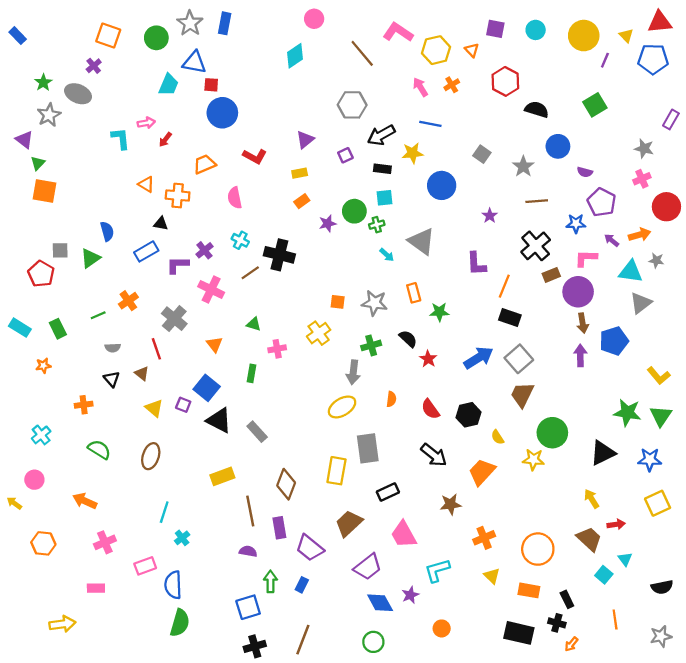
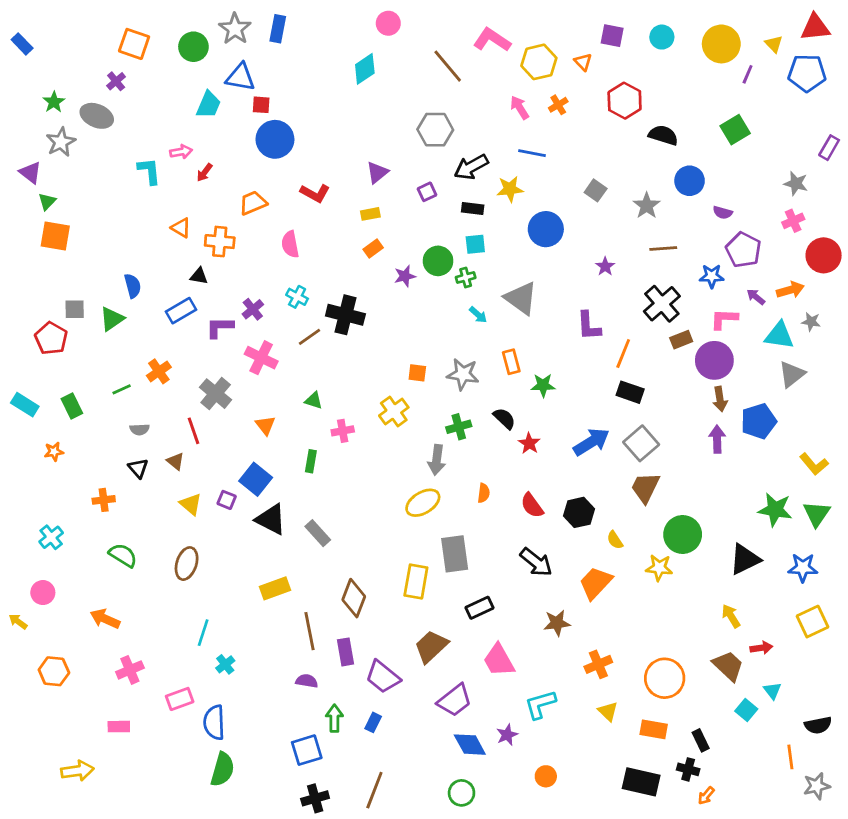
orange line: (615, 620) -> (790, 757), moved

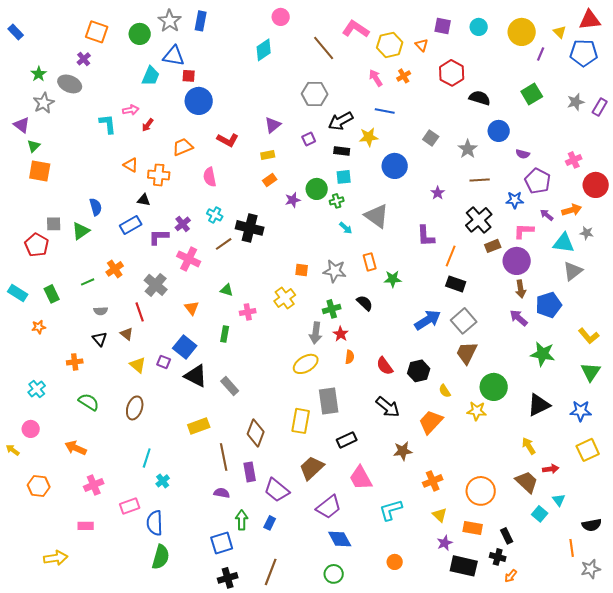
gray star: (796, 184) -> (576, 102), moved, turned -30
purple arrow: (717, 439) -> (519, 318), turned -48
red star: (529, 443) -> (341, 334), moved
green star: (775, 510) -> (543, 354), moved
purple star: (507, 735) -> (445, 543), moved

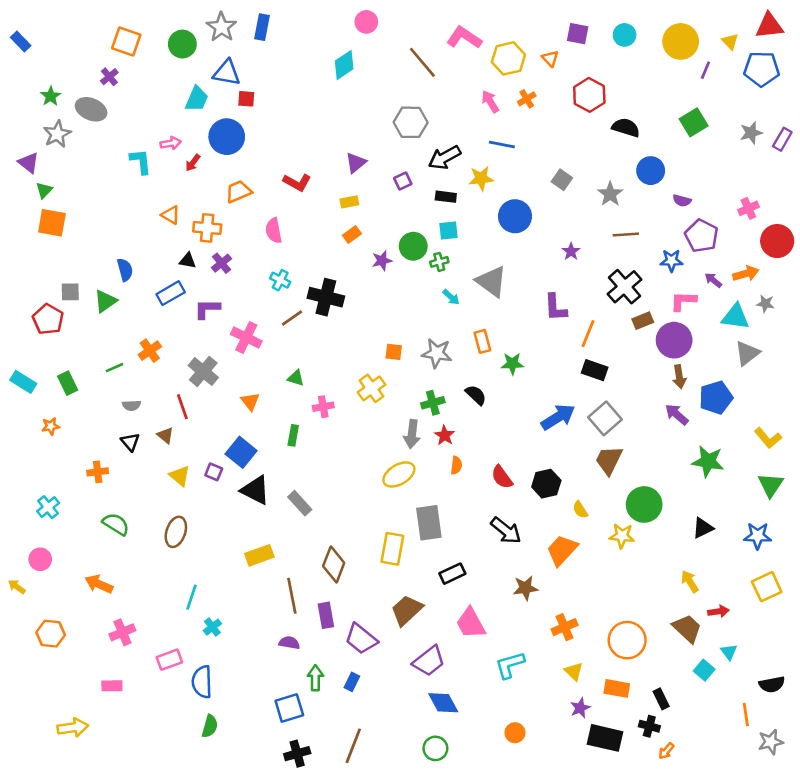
blue circle: (199, 101) -> (227, 137), moved
purple cross: (183, 224) -> (222, 263), moved
black triangle: (539, 405) -> (703, 528), size x0.7
green semicircle: (161, 557) -> (210, 726), size x0.7

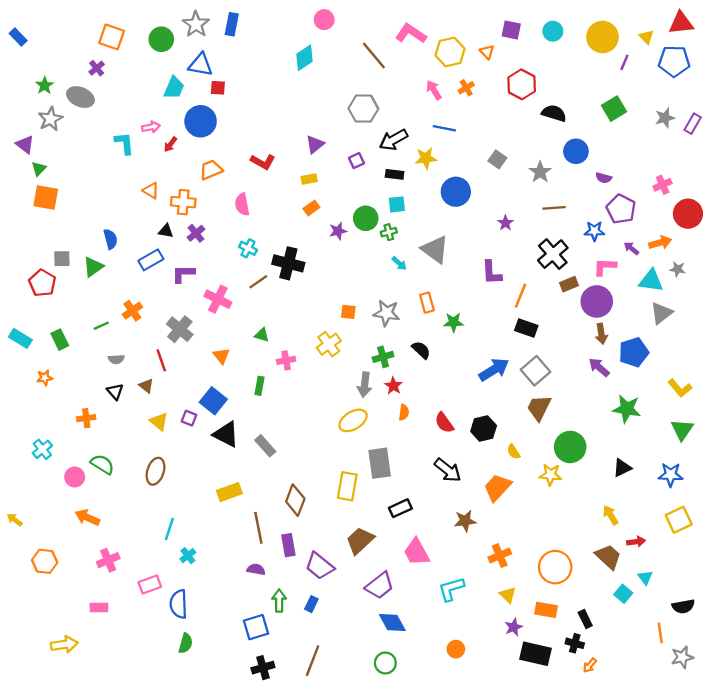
pink circle: (40, 559) -> (75, 477), moved

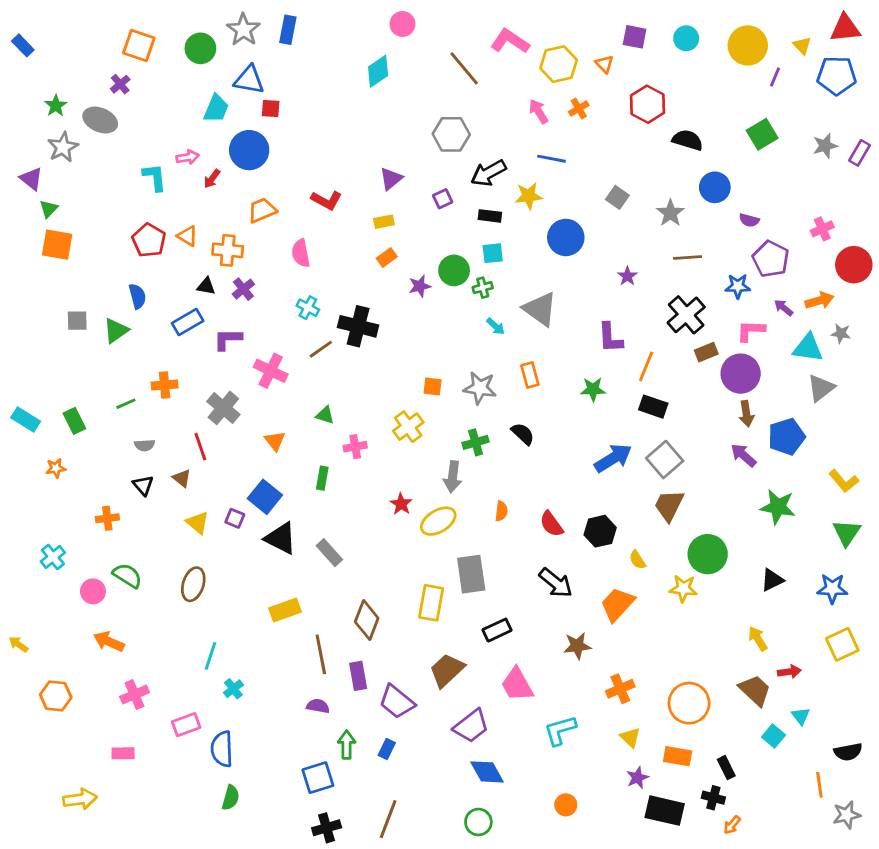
red pentagon: (42, 283) -> (149, 240), moved
orange cross: (132, 311) -> (165, 385), turned 30
green star: (454, 322) -> (593, 389), moved
red star: (393, 386) -> (401, 504), moved

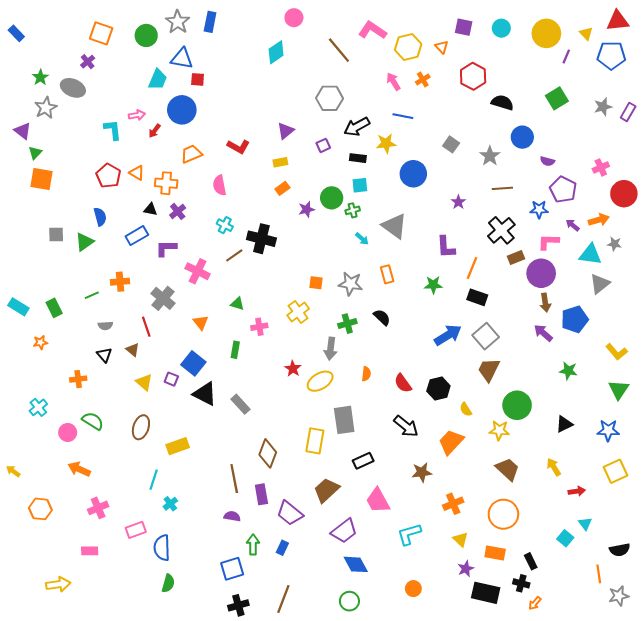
green star: (778, 507) -> (568, 371), size x0.7
yellow rectangle: (285, 610) -> (178, 446), moved
brown trapezoid: (755, 690) -> (508, 469), moved

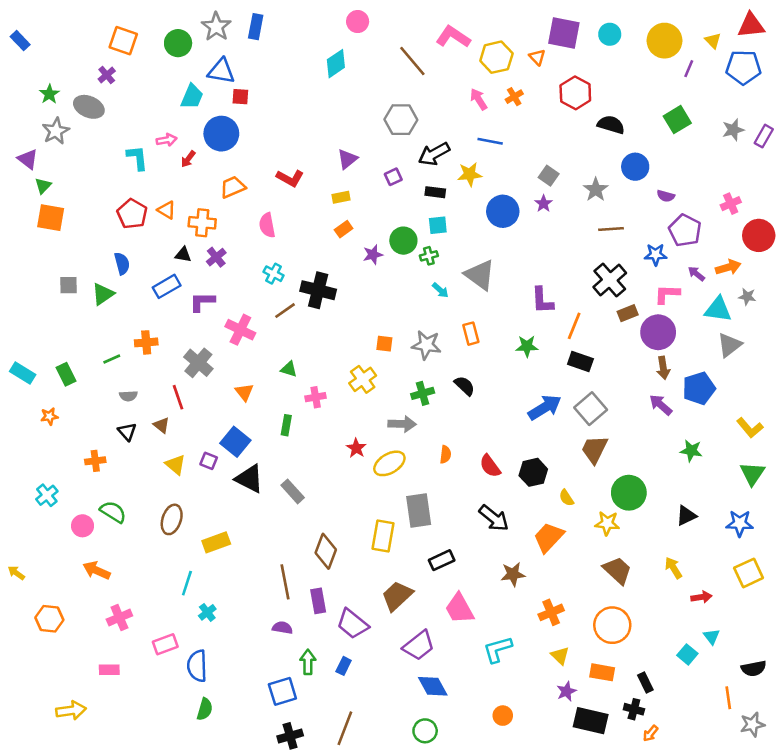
purple square: (464, 27) -> (564, 33), size x1.5
purple star: (458, 202) -> (544, 204), moved
gray arrow: (331, 349) -> (402, 424), turned -95

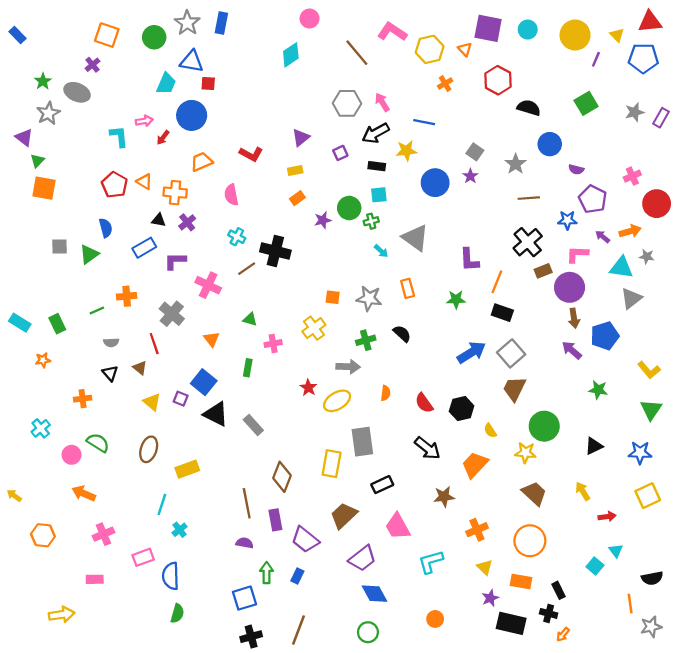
pink arrow: (479, 99) -> (382, 102), moved

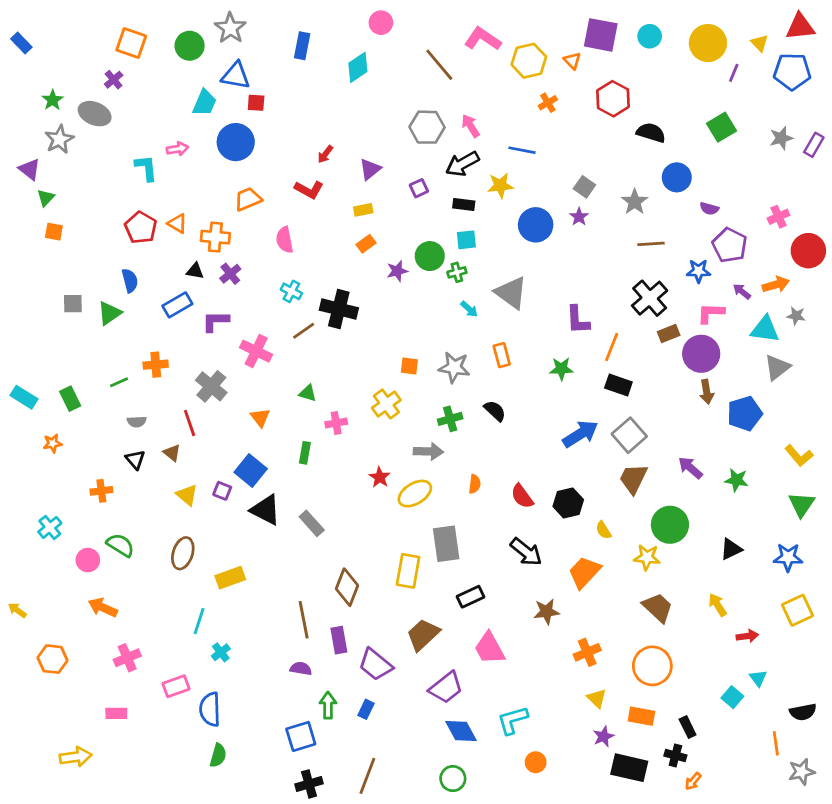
blue rectangle: (221, 23) -> (302, 46), moved
red arrow: (163, 137) -> (325, 154), moved
orange square: (44, 188) -> (54, 232), size x0.6
purple arrow: (572, 350) -> (690, 468), moved
cyan L-shape: (431, 562) -> (513, 720), moved

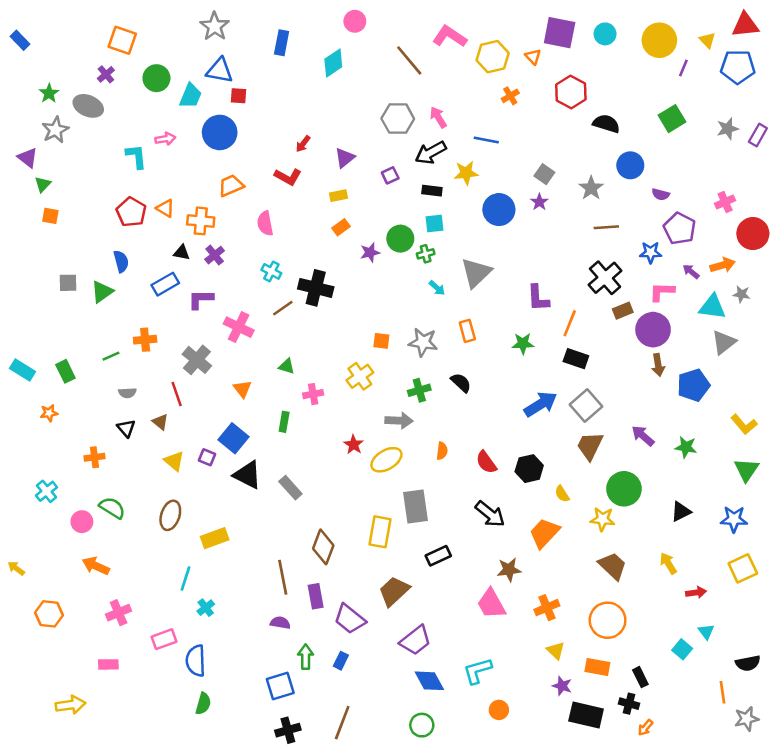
green circle: (190, 46) -> (156, 78), moved
gray triangle: (511, 293) -> (476, 273), turned 40
pink trapezoid: (489, 648) -> (491, 604), moved
purple star: (603, 736) -> (562, 686), turned -30

